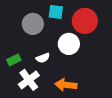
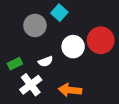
cyan square: (56, 12) -> (59, 13), turned 35
red circle: (85, 21) -> (101, 40), moved

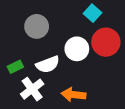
cyan square: (59, 13) -> (92, 13), moved
white semicircle: (46, 61) -> (48, 64), size x1.5

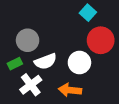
gray circle: (37, 26) -> (28, 40), moved
white circle: (77, 49) -> (79, 62), moved

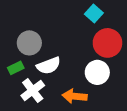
white circle: (79, 62) -> (97, 72), moved

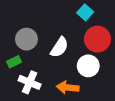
white semicircle: (49, 66) -> (59, 47), moved, turned -35
white cross: (33, 91) -> (30, 82), turned -30

